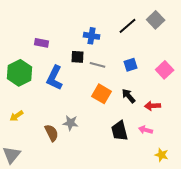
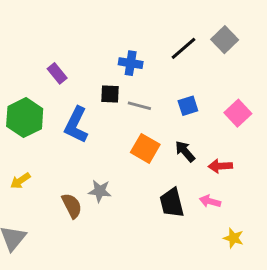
purple rectangle: (42, 43) -> (57, 73), turned 40

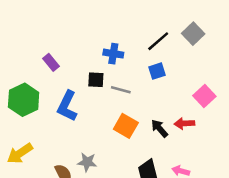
blue square: (188, 106) -> (157, 71), moved
red arrow: (220, 166) -> (184, 123), moved
yellow arrow: (20, 181) -> (20, 153), size x1.5

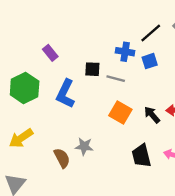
blue cross: (113, 54) -> (125, 52), moved

